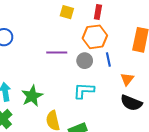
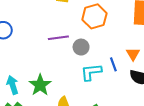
blue line: (108, 60) -> (113, 64), moved
gray circle: (85, 61) -> (81, 47), moved

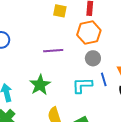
gray circle: (81, 47) -> (93, 58), moved
green star: (40, 85) -> (40, 85), moved

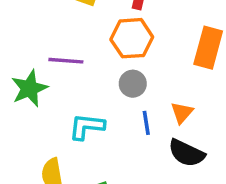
green star: (40, 85) -> (29, 88), moved
cyan L-shape: (82, 85) -> (87, 127), moved

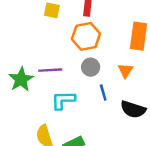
purple line: (66, 61) -> (50, 70), moved
orange triangle: (182, 113) -> (125, 71), moved

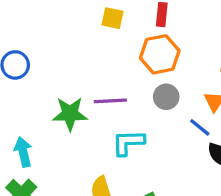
green star: (21, 79) -> (70, 114), turned 30
blue line: (103, 92) -> (200, 127), moved, turned -35

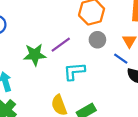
purple line: (110, 101) -> (61, 45), turned -30

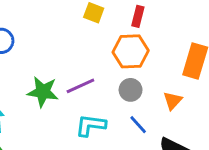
blue line: (121, 59) -> (138, 125), moved

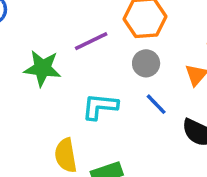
purple line: (80, 86) -> (91, 41), moved

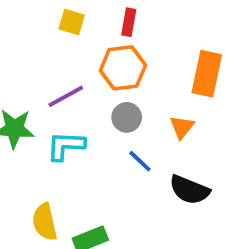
cyan L-shape: (100, 106) -> (66, 146), moved

